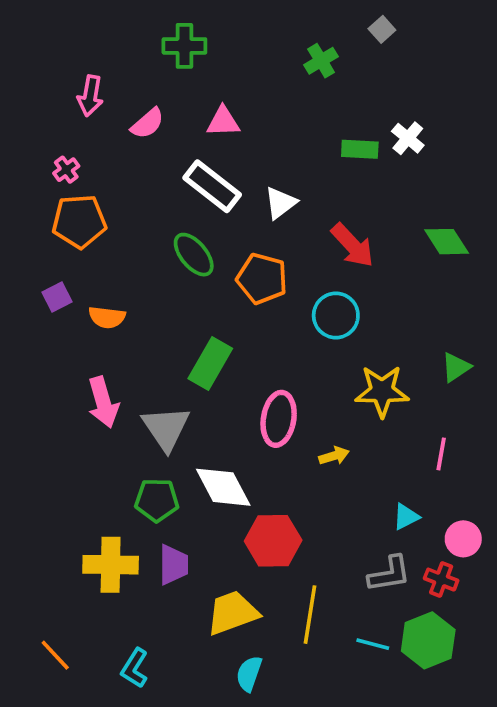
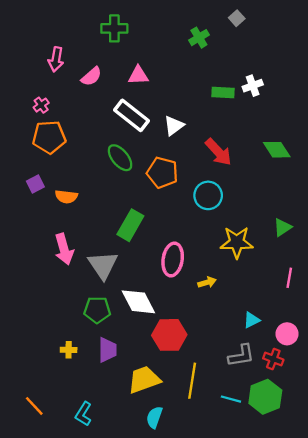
white cross: (408, 138) -> (253, 86), turned 30
pink line: (441, 454) -> (289, 278), moved
yellow cross: (111, 565) -> (69, 350), size x0.5

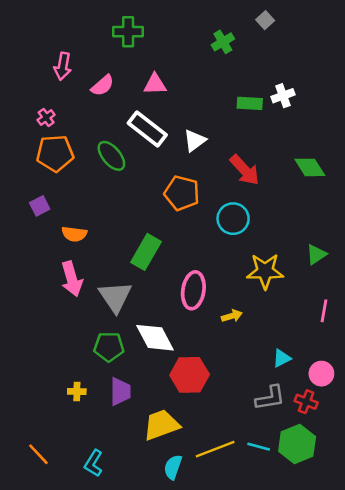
green ellipse: (120, 158) -> (111, 156), moved
orange semicircle: (66, 197) -> (74, 234), moved
yellow line: (192, 381) -> (215, 449), moved, turned 60

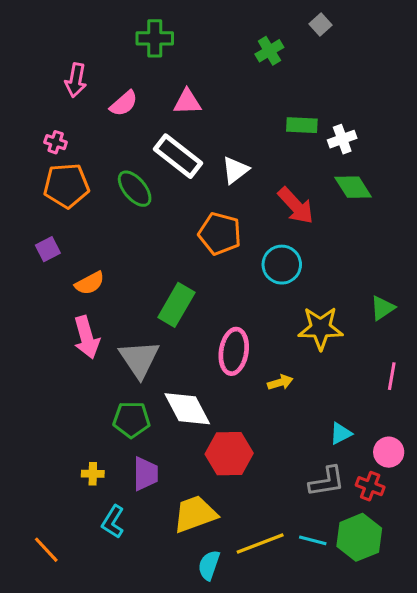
white cross: (283, 96) -> (342, 139), moved
pink cross: (46, 117) -> (56, 142), turned -36
green diamond: (310, 167) -> (353, 187), moved
orange semicircle: (74, 234) -> (90, 283), turned -35
cyan L-shape: (93, 463) -> (113, 522), moved

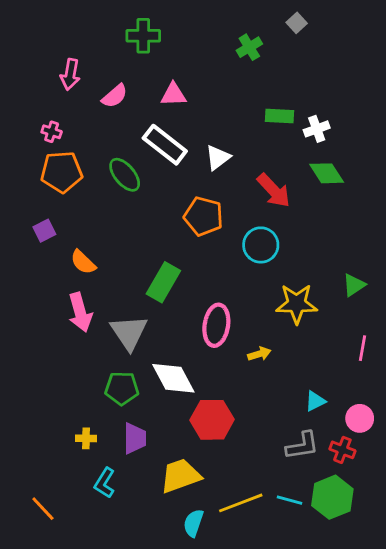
orange semicircle: (90, 283) -> (83, 262), turned 72

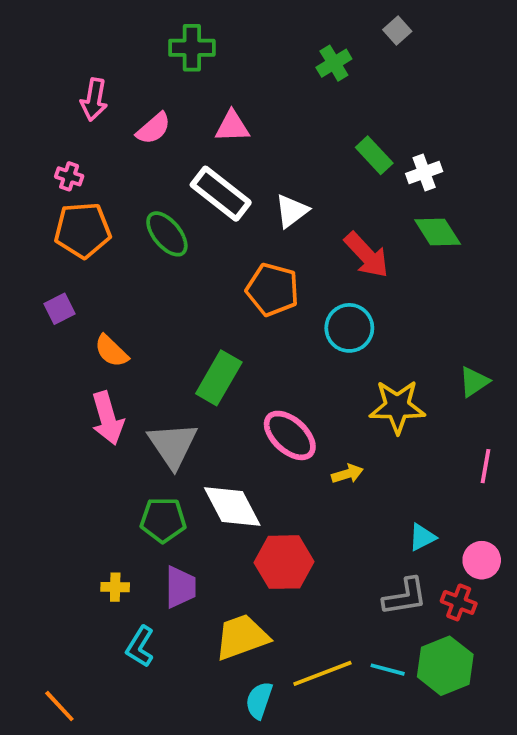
green rectangle: (279, 116) -> (374, 155), turned 44
pink ellipse: (216, 325) -> (290, 435), turned -57
orange line: (43, 509) -> (59, 706), moved

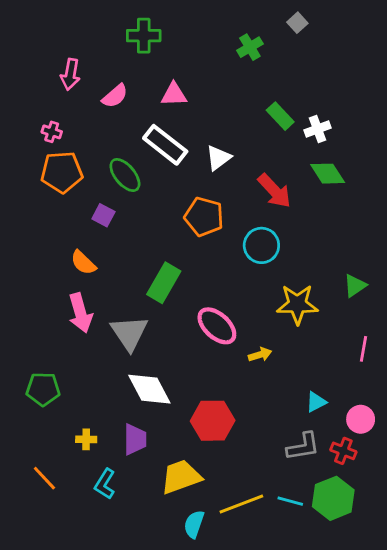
purple square: (59, 309) -> (103, 215), moved, turned -35
white diamond: (232, 506) -> (149, 389), moved
green pentagon: (163, 520) -> (43, 389), moved
orange line: (59, 706) -> (44, 478), moved

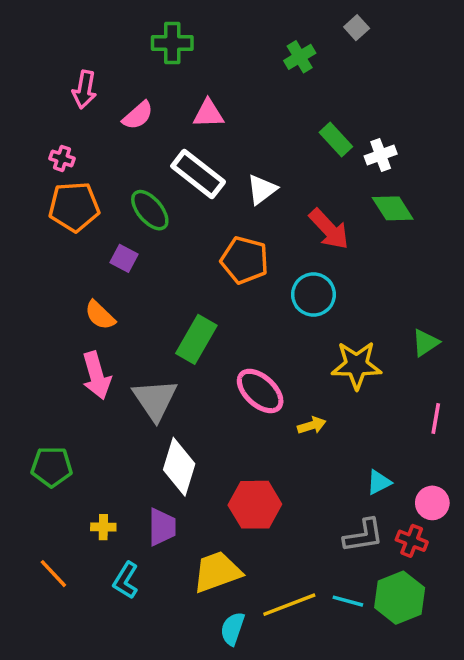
white diamond: (149, 389) -> (179, 467), turned 45

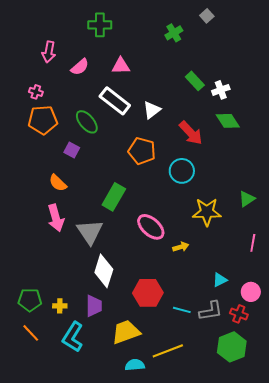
green pentagon: (52, 467) -> (30, 300), moved
cyan L-shape: (126, 580) -> (73, 337), size x1.4
cyan line: (348, 601) -> (182, 310), moved
cyan semicircle: (233, 629) -> (135, 365), turned 66

